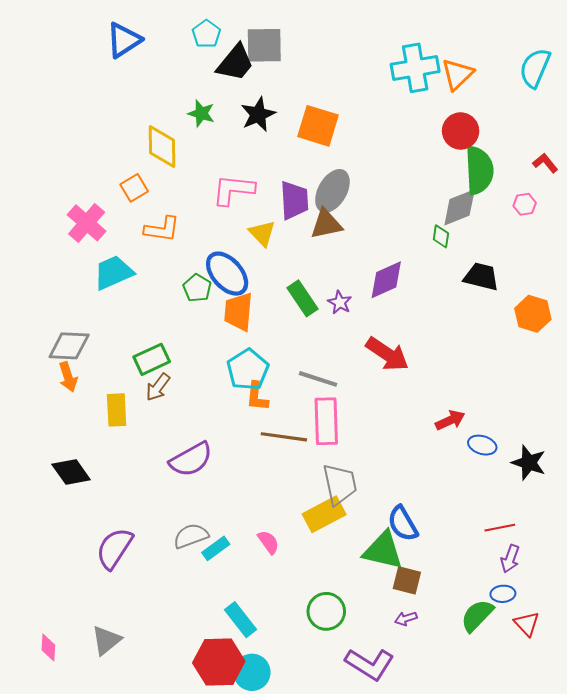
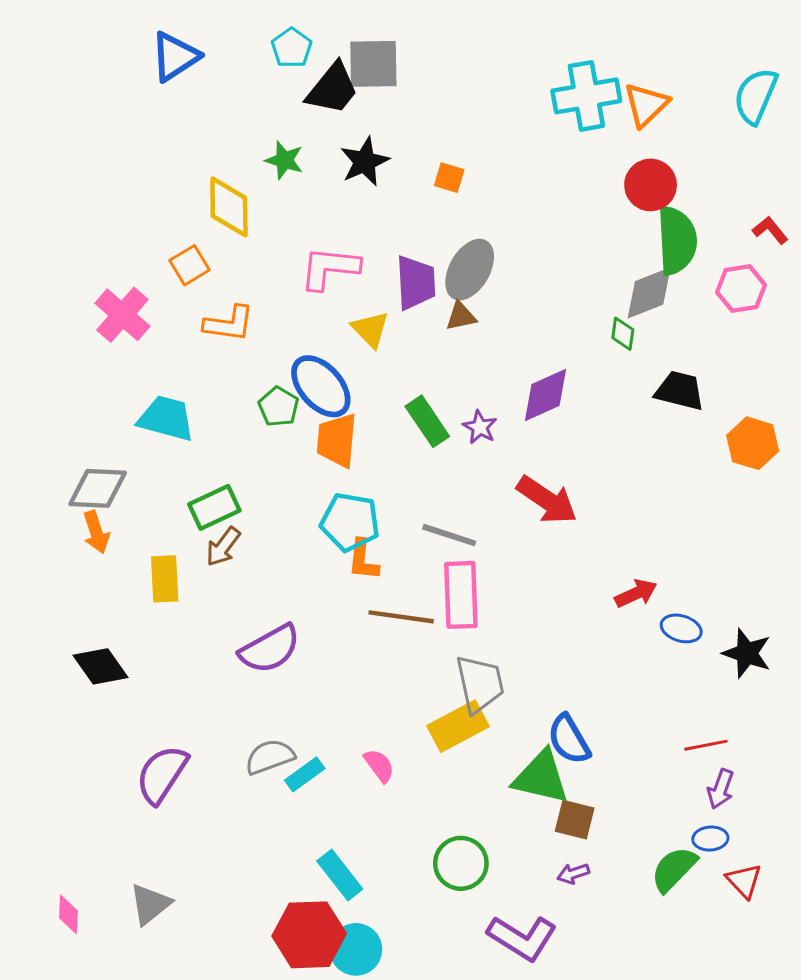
orange square: (318, 126) -> (449, 178), size x0.5
pink hexagon: (525, 204) -> (741, 289), size x1.5
brown triangle: (326, 224) -> (461, 316), size x0.7
cyan trapezoid: (113, 273) -> (166, 418), moved, turned 39
cyan pentagon: (248, 370) -> (350, 522), turned -30

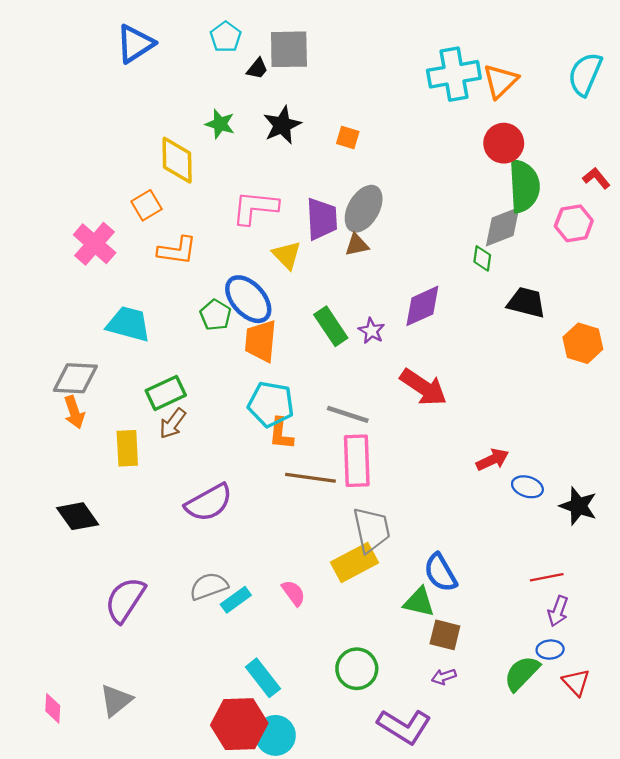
black trapezoid: (333, 89) -> (257, 69), size x0.5
green triangle: (541, 777) -> (419, 602), size x0.7

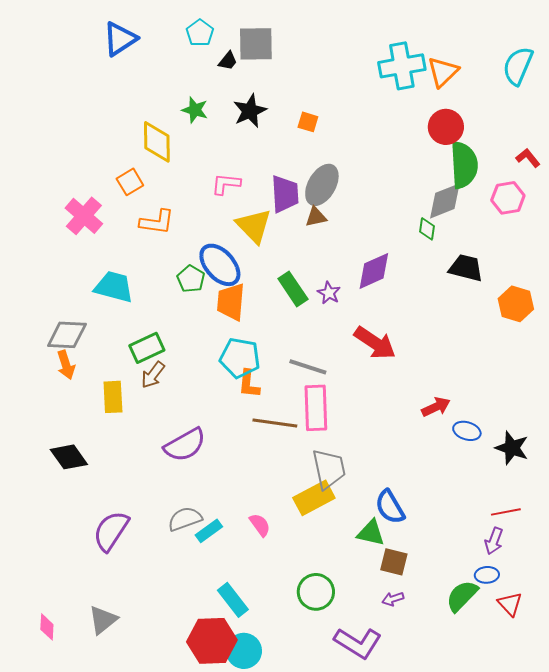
pink L-shape: (255, 208) -> (226, 184), size x0.7
yellow triangle: (287, 255) -> (254, 226), size x1.4
red line: (547, 577) -> (506, 512), moved

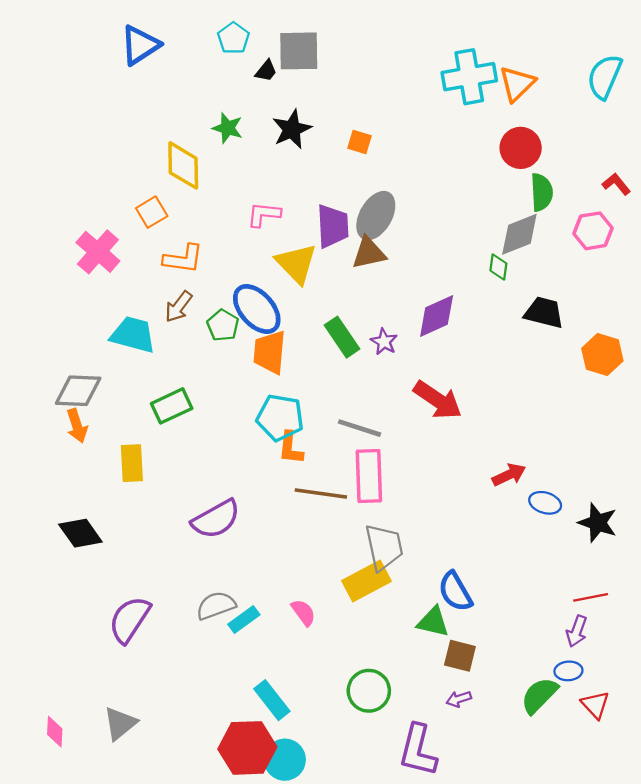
green semicircle: (464, 165) -> (542, 192), size x0.7
brown triangle: (316, 217) -> (369, 253), size x1.4
brown arrow: (153, 375) -> (179, 307), moved
purple L-shape: (358, 643) -> (418, 750), turned 72

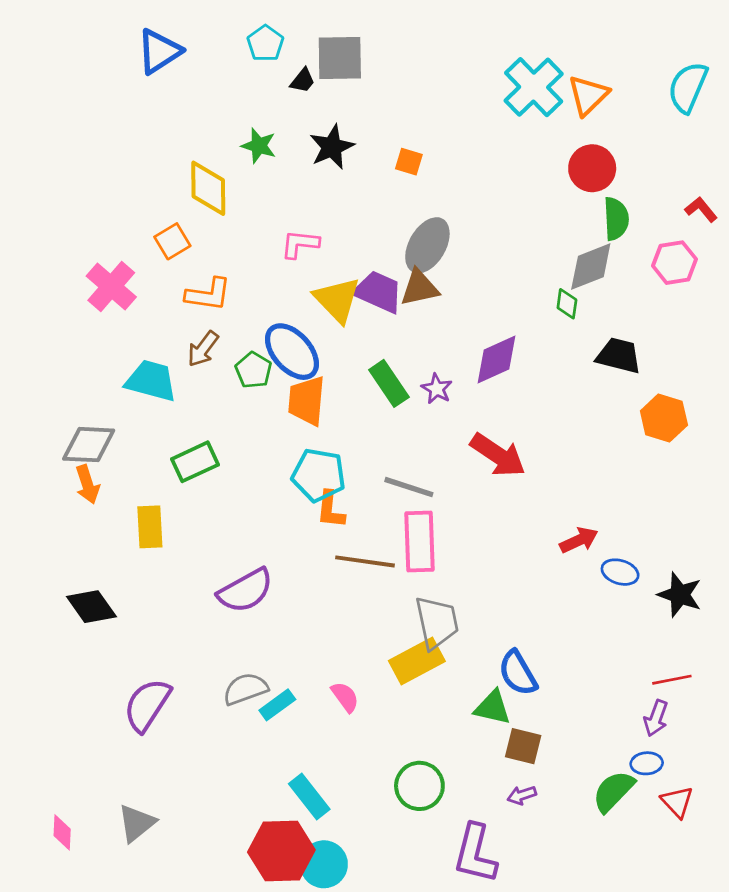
cyan cross: (469, 77) -> (534, 87), turned -34
purple trapezoid: (333, 226) -> (378, 292), moved, turned -63
orange hexagon: (602, 355) -> (664, 418), moved

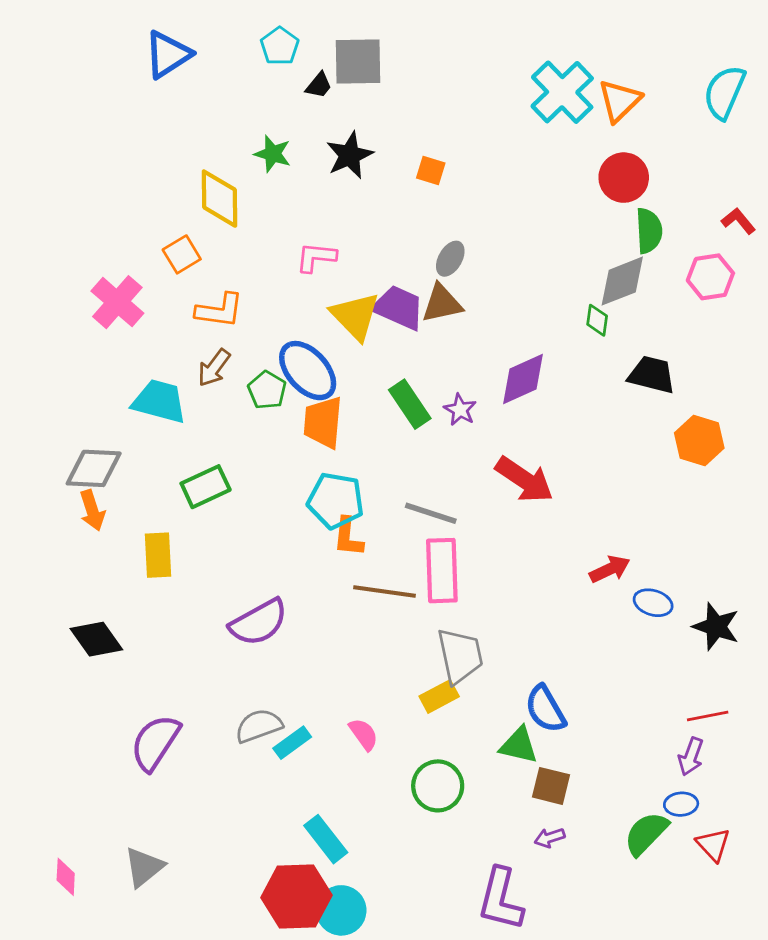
gray ellipse: (427, 245) -> (450, 259), size x0.6
yellow rectangle: (417, 661) -> (439, 696), size x0.7
green circle: (419, 786) -> (438, 786), moved

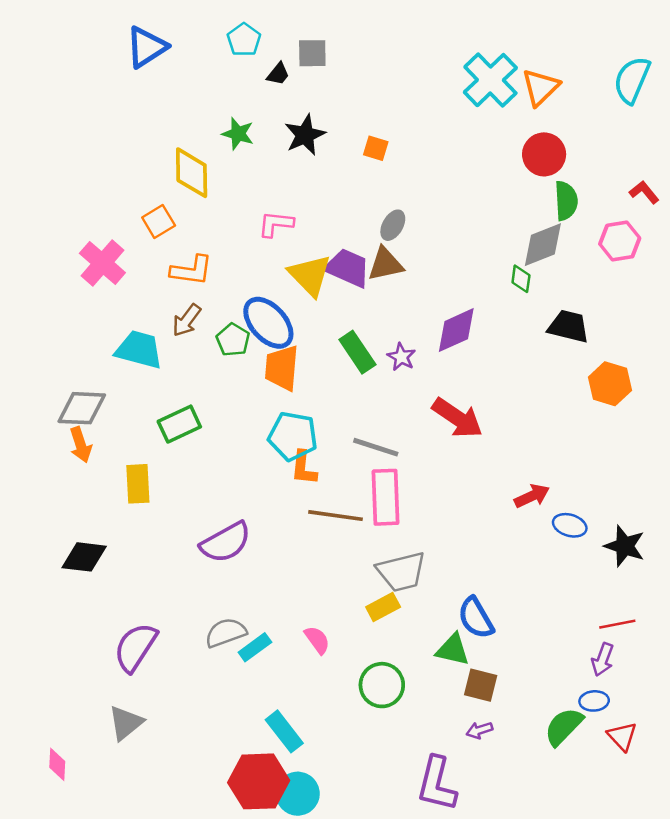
gray square: (358, 61) -> (312, 53), size x0.7
black diamond: (96, 639) -> (84, 557), turned -48
gray trapezoid: (460, 656) -> (401, 572), turned 88
gray triangle: (144, 867) -> (126, 723), moved

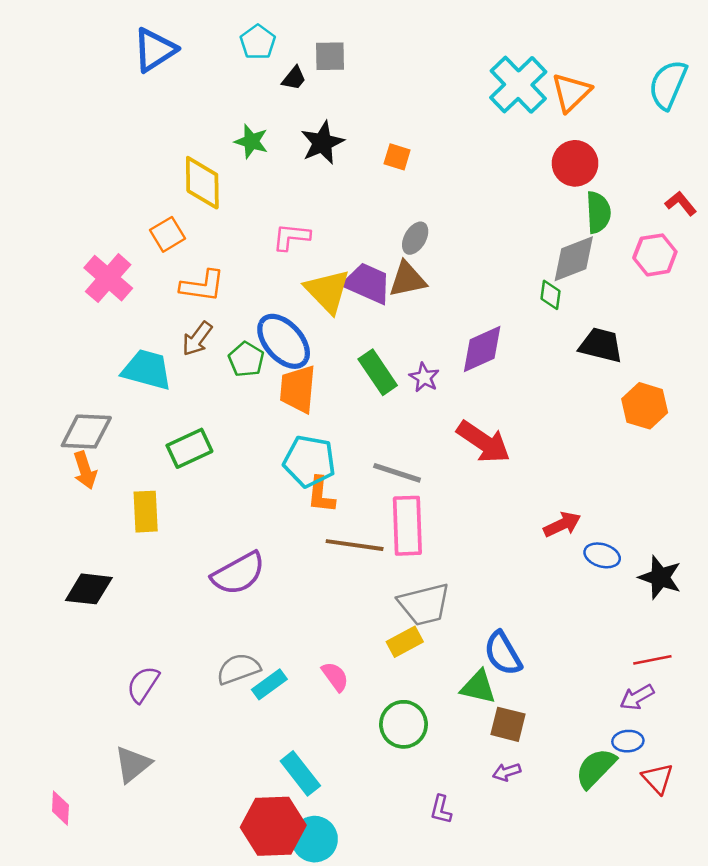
purple semicircle: (135, 647) -> (143, 684), size x0.7
purple arrow: (603, 659) -> (637, 697), turned 40
purple L-shape: (437, 784) -> (441, 809), moved, size x0.5

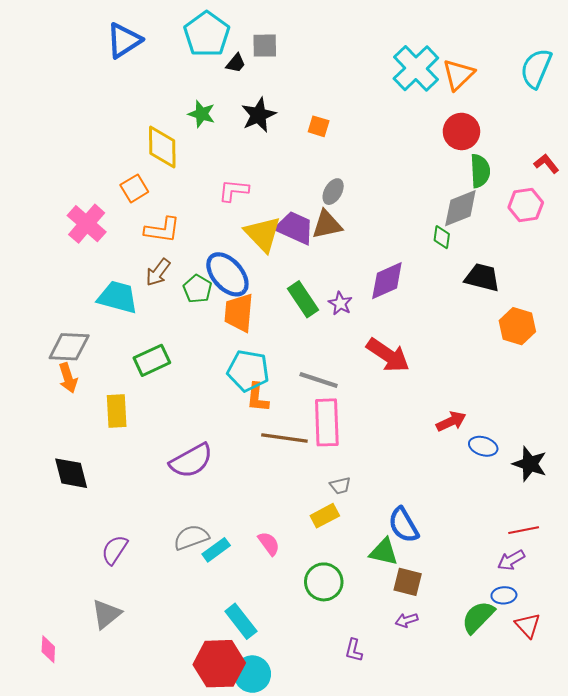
cyan pentagon: (258, 42) -> (207, 34), size x1.6
black diamond: (89, 589) -> (71, 473), turned 69
gray trapezoid: (424, 604) -> (340, 486), size x0.5

